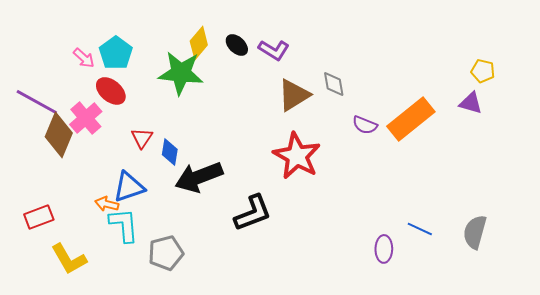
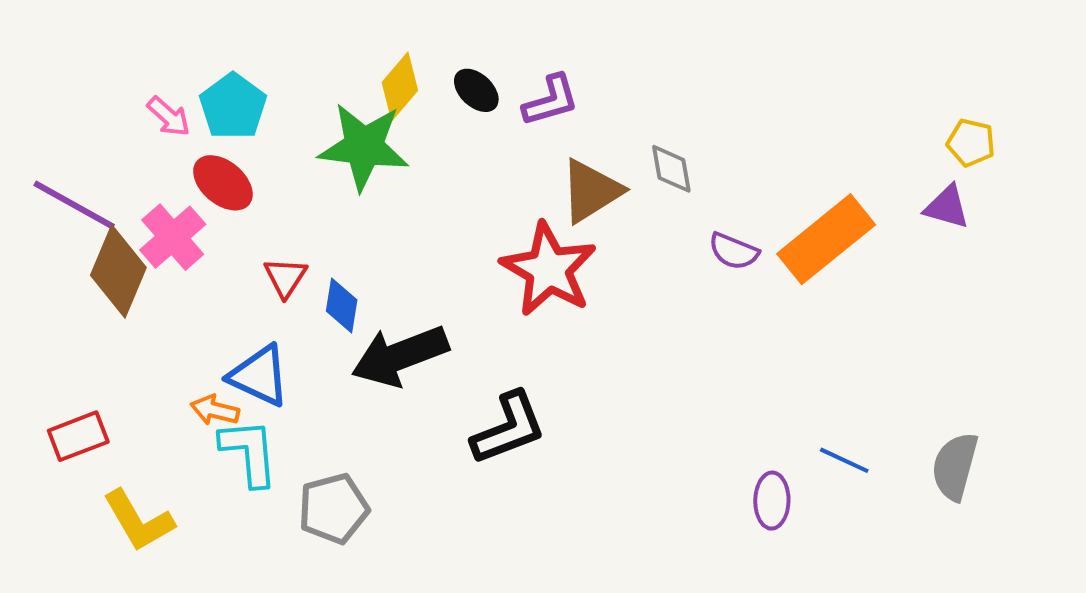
purple L-shape: (274, 50) -> (551, 100), turned -48
red star: (297, 156) -> (549, 269), moved
blue triangle: (129, 187) -> (259, 376), turned 44

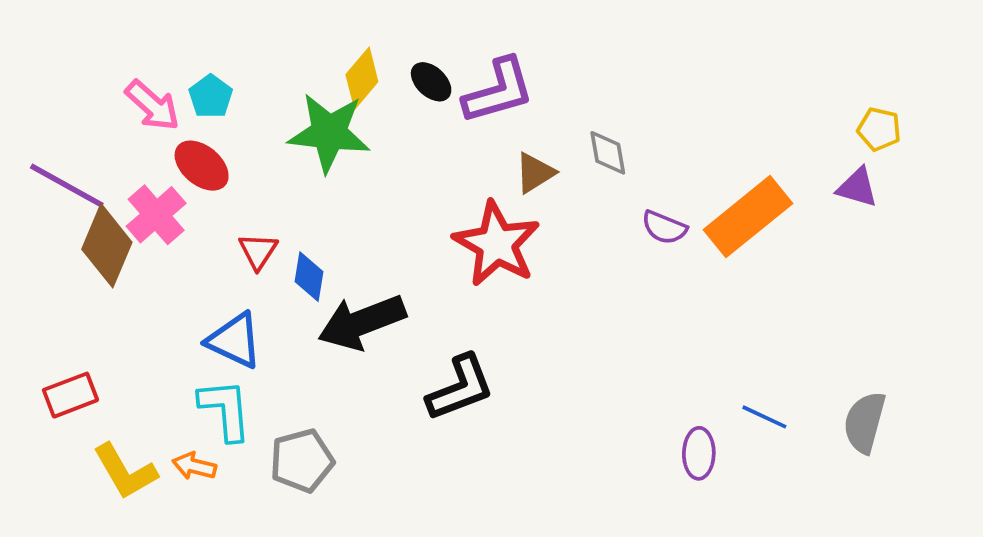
purple L-shape: (551, 100) -> (498, 91), size x1.4
cyan pentagon: (233, 106) -> (211, 96), size x0.7
pink arrow: (169, 116) -> (152, 105), size x1.4
brown triangle: (591, 191) -> (535, 173), size x0.7
orange arrow: (215, 410) -> (194, 466), moved

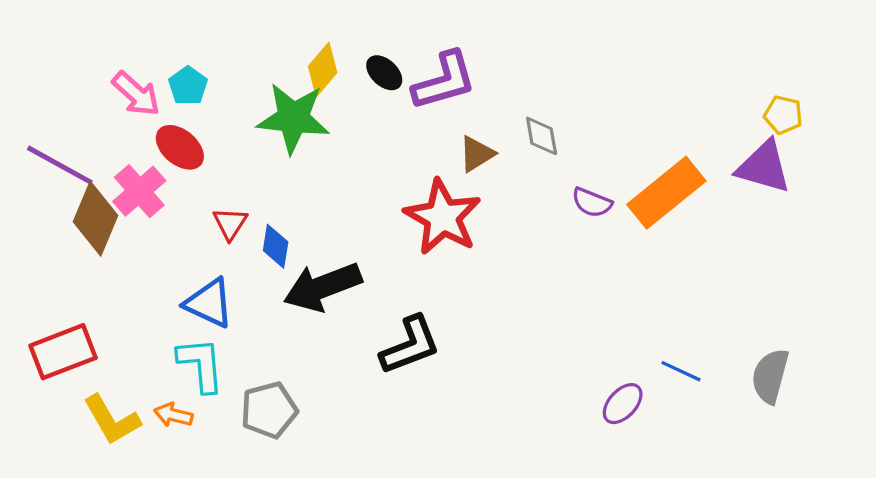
purple triangle: (857, 187) -> (764, 167), size x1.5
red rectangle: (70, 395) -> (63, 352), size x1.4
purple ellipse: (699, 453) -> (623, 404), turned 42

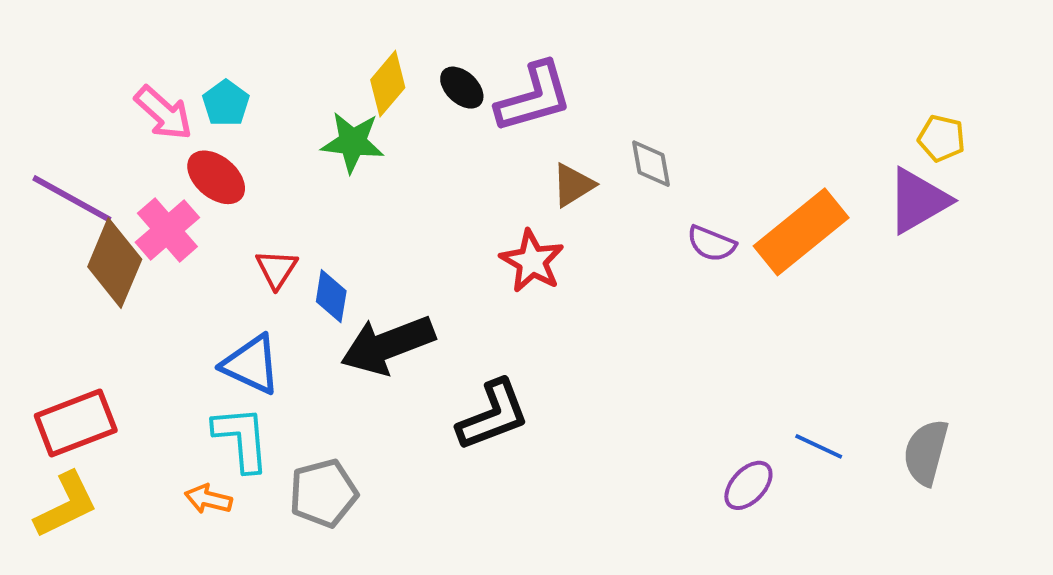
green star: (293, 118) -> (353, 142), size x0.7
purple triangle: (764, 167) -> (918, 201), turned -46
red star: (443, 217) -> (532, 261), size x0.7
yellow L-shape: (112, 420) -> (66, 505), moved, turned -86

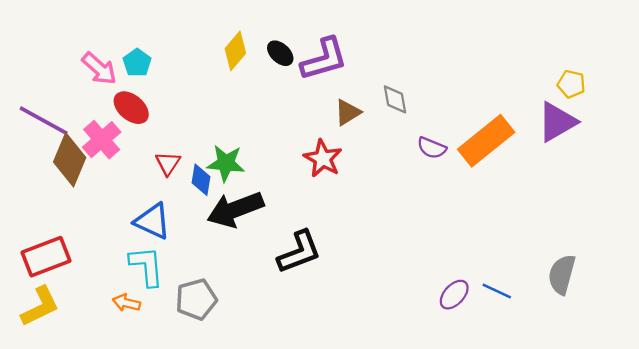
green star: (353, 142) -> (226, 163), moved
blue line: (819, 446) -> (497, 291), moved

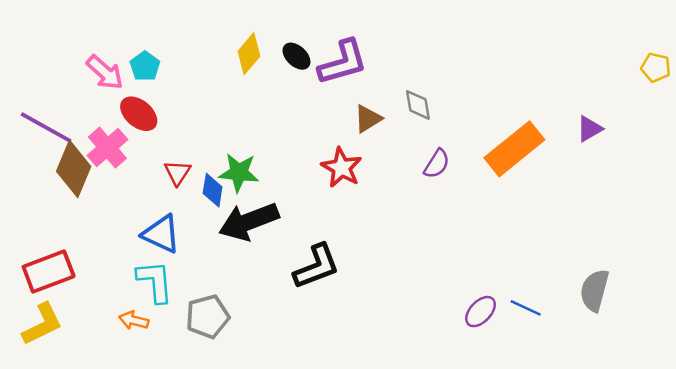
yellow pentagon: (571, 84) -> (656, 67), moved
purple triangle: (557, 122) -> (589, 129), size x0.6
purple semicircle: (432, 148) -> (437, 164), moved, turned -80

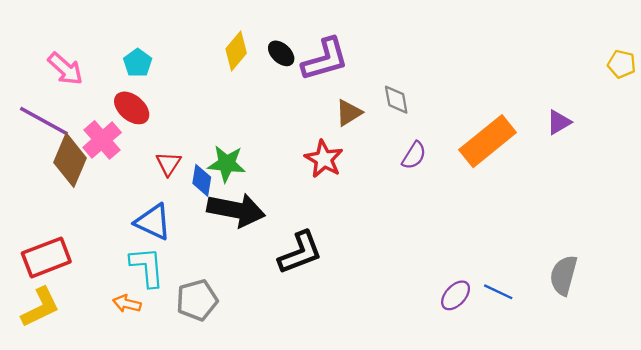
pink arrow: (105, 72) -> (65, 69), moved
black arrow: (249, 221) -> (236, 210), turned -148

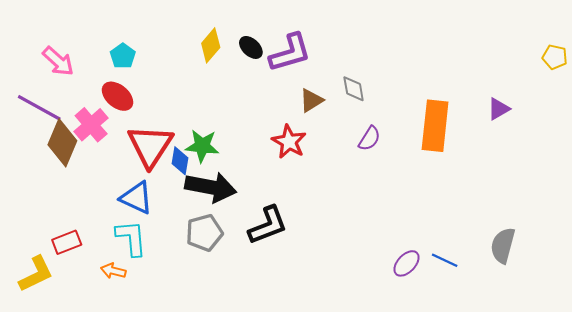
orange rectangle: (488, 141) -> (435, 126), turned -45
red triangle: (168, 164) -> (150, 146), size x2.0
red rectangle: (46, 257) -> (67, 242), moved, size x0.7
gray pentagon: (197, 300) -> (204, 233), moved

